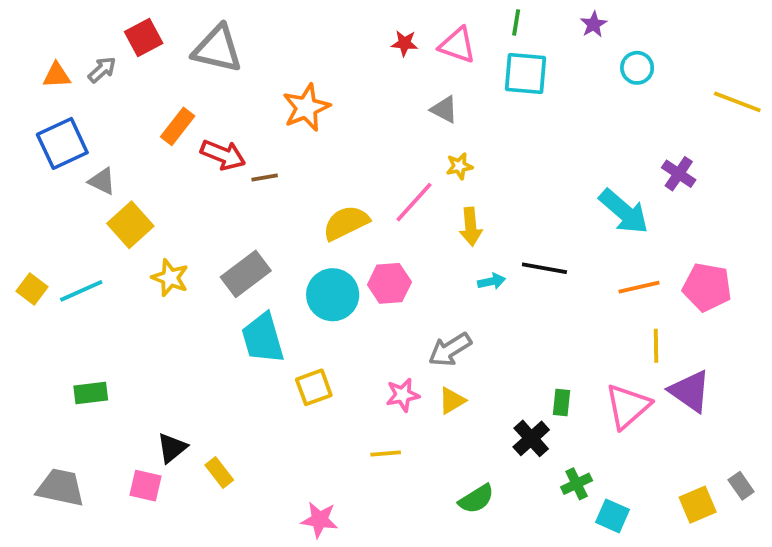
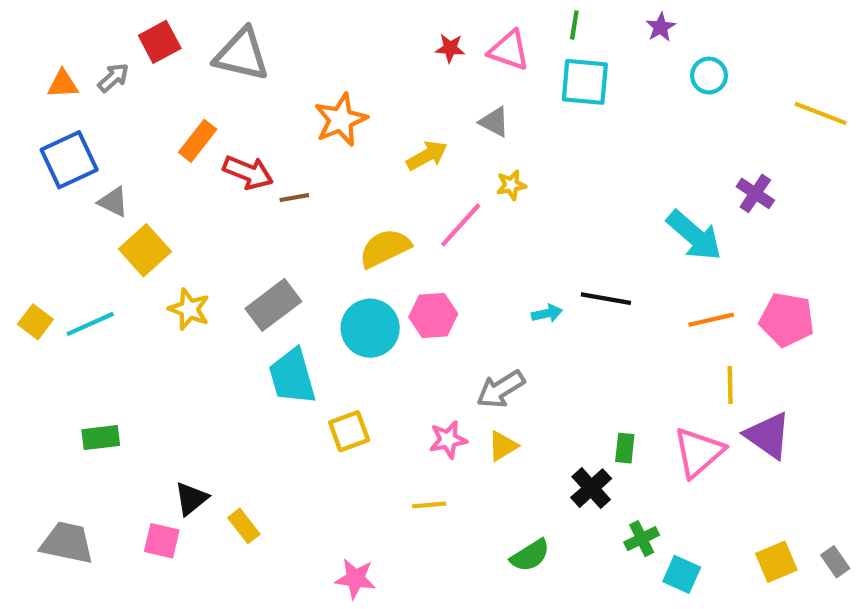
yellow arrow: (471, 227) -> (427, 156), moved, turned -114
gray rectangle: (741, 486) -> (835, 562), moved

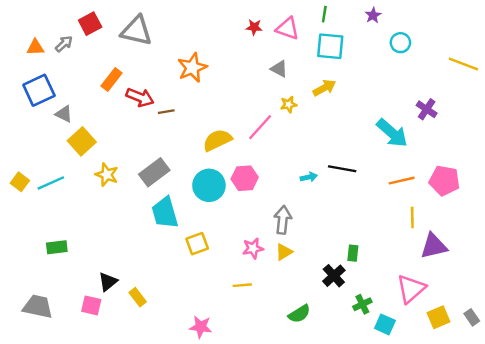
yellow arrow: (427, 156) -> (324, 88), moved
gray arrow: (501, 389) -> (283, 220), turned 128
purple triangle: (768, 435) -> (434, 246), turned -48
pink triangle: (698, 452) -> (411, 289), moved

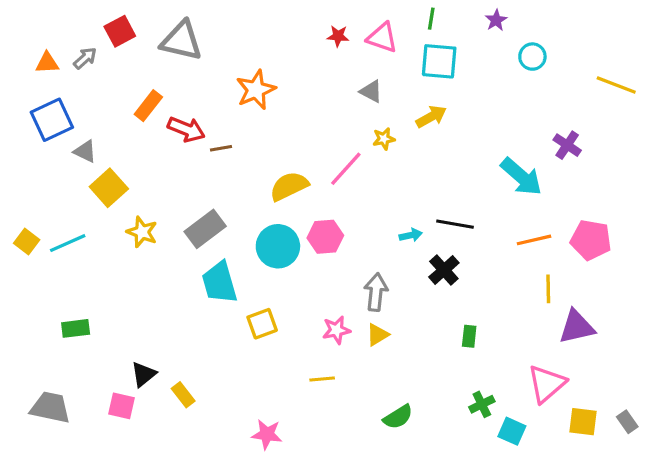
black cross: (334, 276) -> (444, 270), moved
yellow square: (438, 317) -> (583, 422), turned 30

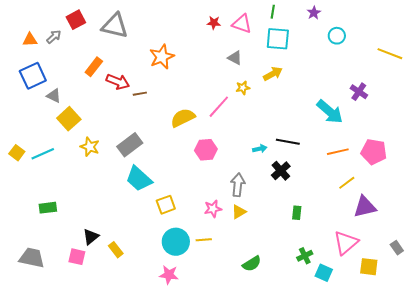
cyan circle: (278, 246) -> (176, 242), moved
cyan trapezoid: (219, 283) -> (139, 179), turned -32
yellow line: (548, 289) -> (347, 183), turned 54
gray rectangle: (627, 422) -> (397, 248), moved

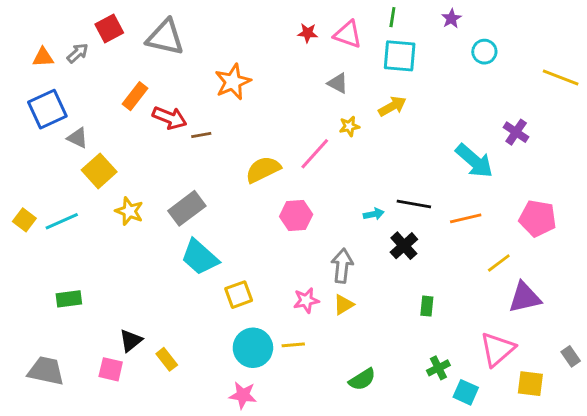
orange line: (338, 152) -> (466, 218), moved

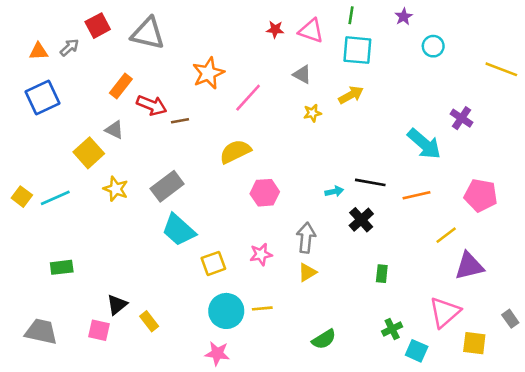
gray triangle: (78, 138) -> (114, 130), moved
pink line: (315, 154) -> (248, 98), moved
pink star: (306, 300) -> (261, 254), moved

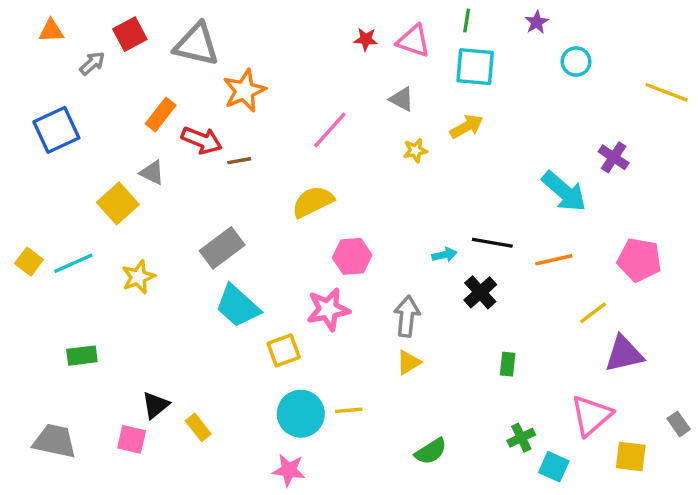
orange triangle: (39, 51) -> (51, 31), moved
orange star: (208, 73) -> (244, 91), moved
yellow star: (116, 189) -> (138, 277), moved, turned 30
pink star: (261, 254) -> (328, 309), moved, size x1.4

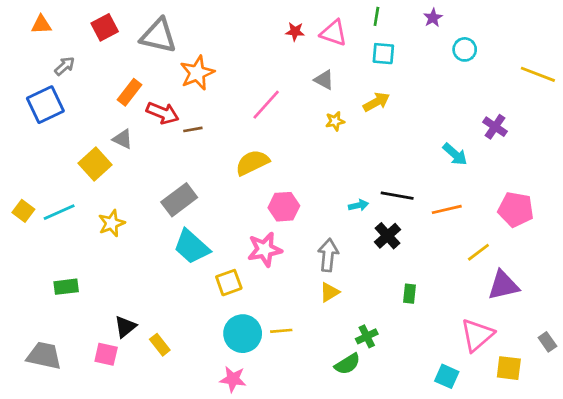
gray arrow: (92, 63) -> (65, 66), moved
cyan square: (475, 67) -> (383, 54), size x0.7
cyan arrow: (564, 191) -> (455, 154), size x0.7
green cross: (521, 438) -> (367, 336), moved

